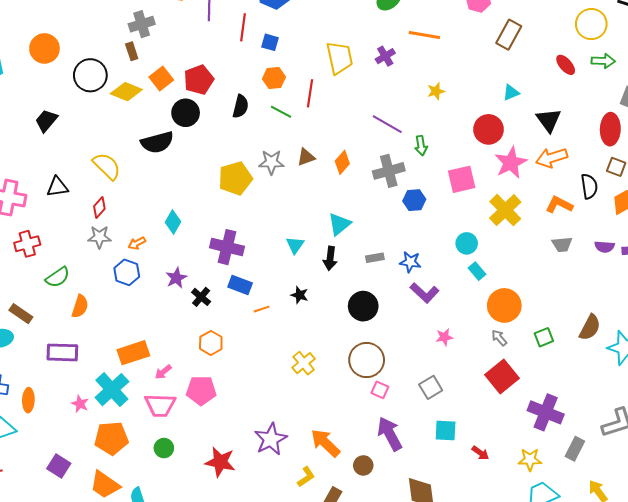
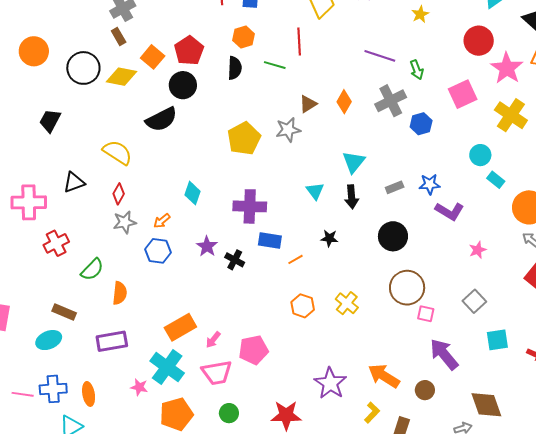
orange hexagon: (274, 78) -> (244, 37), moved
gray star: (271, 162) -> (288, 130), moved
orange hexagon: (211, 343) -> (303, 306), moved

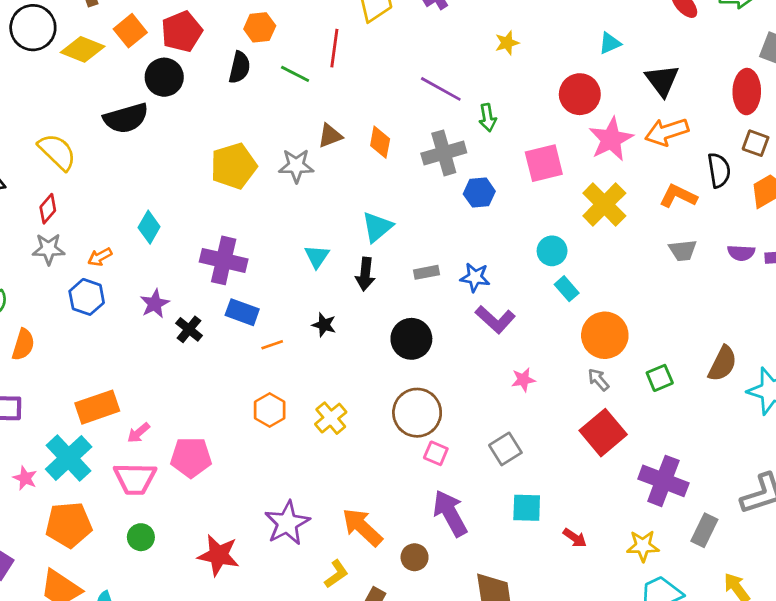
orange diamond: (344, 102) -> (380, 142), turned -30

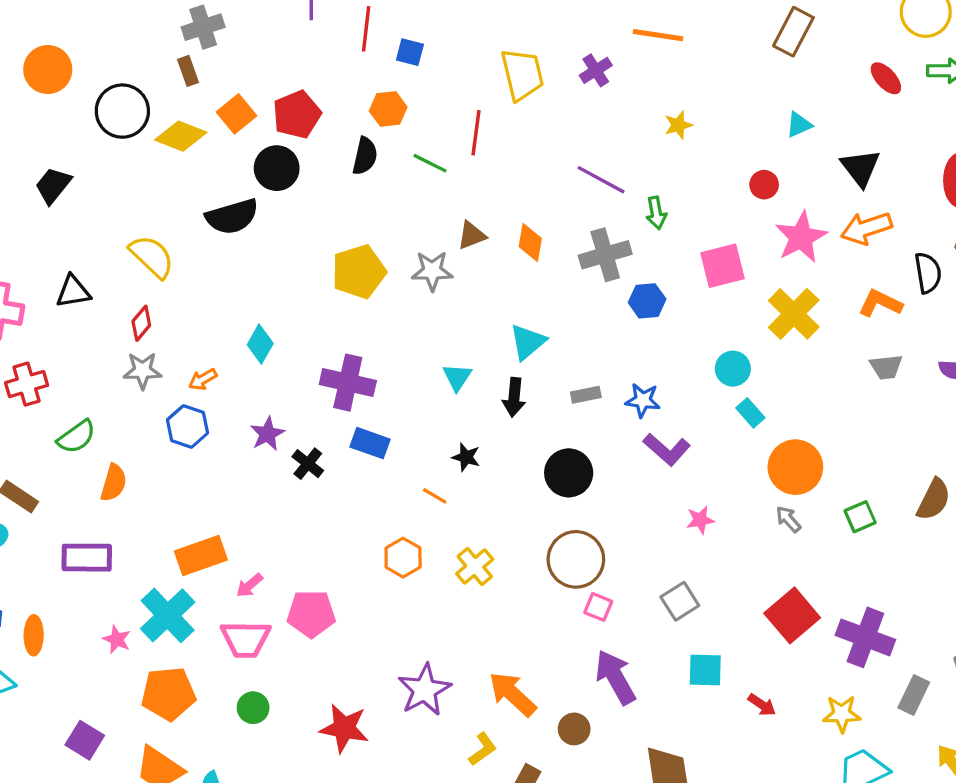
red circle: (580, 94) -> (764, 185), size x0.6
orange line: (272, 345) -> (435, 496), moved, turned 50
red square: (603, 433) -> (792, 615), moved

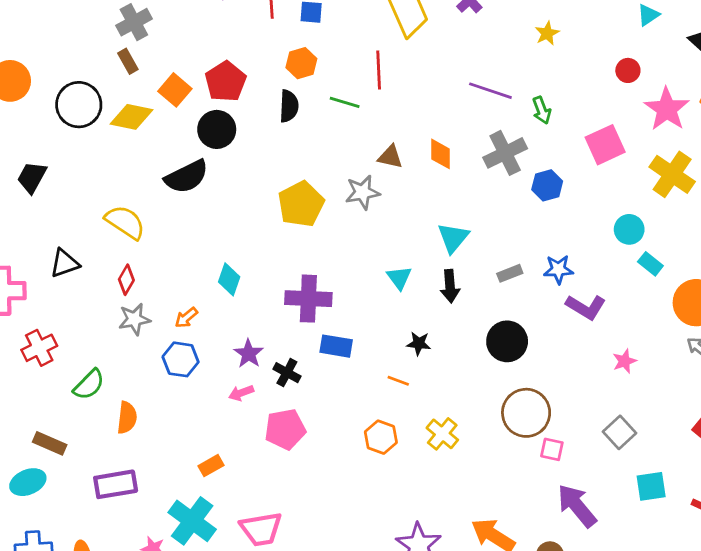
brown triangle: (472, 235) -> (390, 157), turned 44
orange rectangle: (201, 555) -> (211, 466), size x0.6
pink arrow: (249, 585) -> (241, 393), moved, turned 30
pink pentagon: (311, 614) -> (285, 429), moved

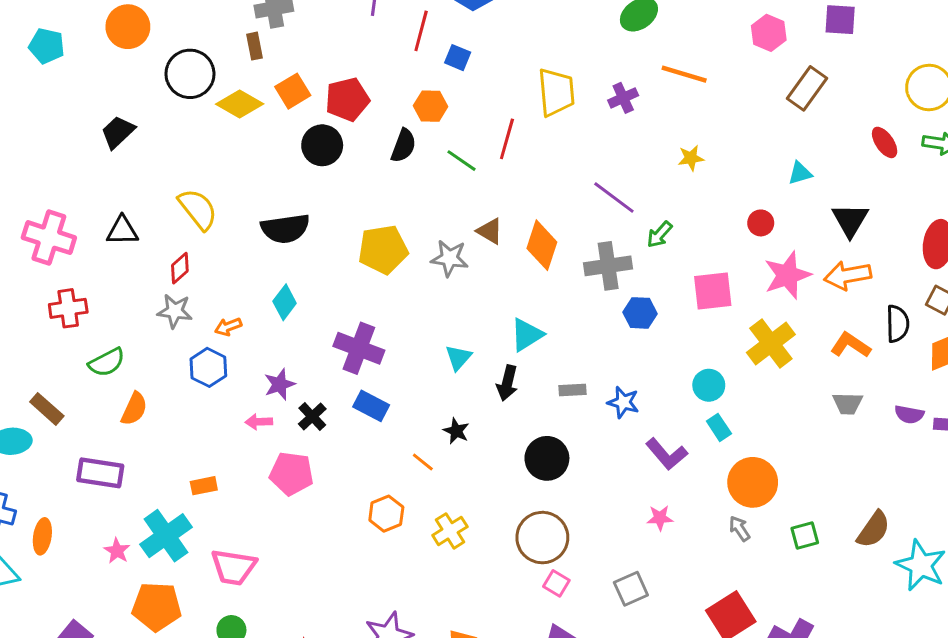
green arrow: (542, 110) -> (660, 235), turned 44
orange diamond: (441, 154) -> (542, 245), size x1.4
black semicircle: (187, 177) -> (285, 229), moved
purple L-shape: (586, 307) -> (667, 454), moved

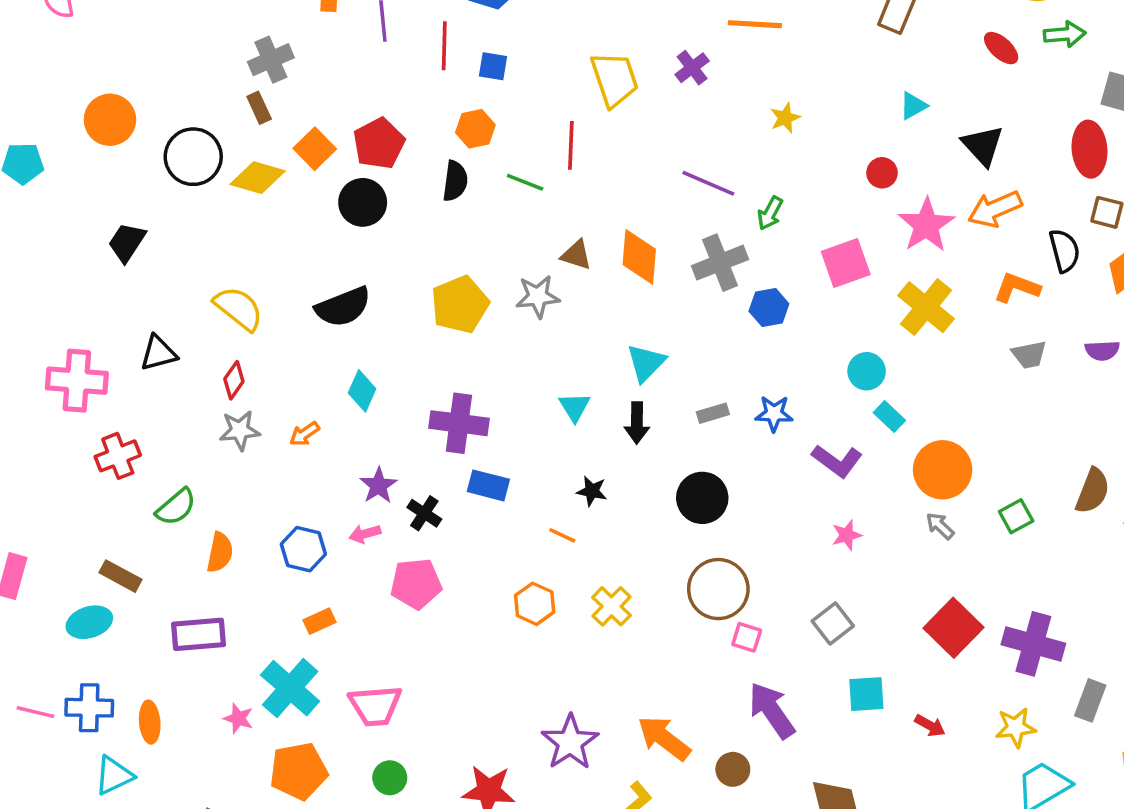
blue hexagon: (208, 367) -> (303, 549), moved

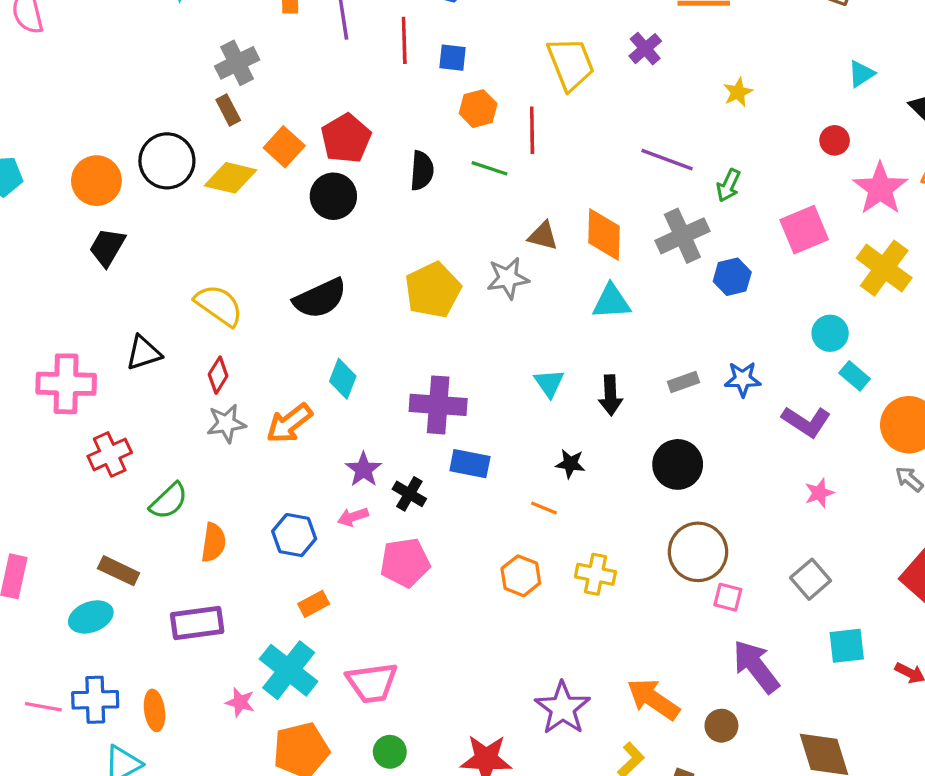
orange circle: (110, 120) -> (96, 181), moved
orange hexagon: (475, 129) -> (478, 109), moved
cyan triangle: (646, 363) -> (611, 302), moved, turned 45
orange arrow: (305, 434) -> (289, 423), size x1.6
yellow cross: (612, 606) -> (595, 574), turned -30

